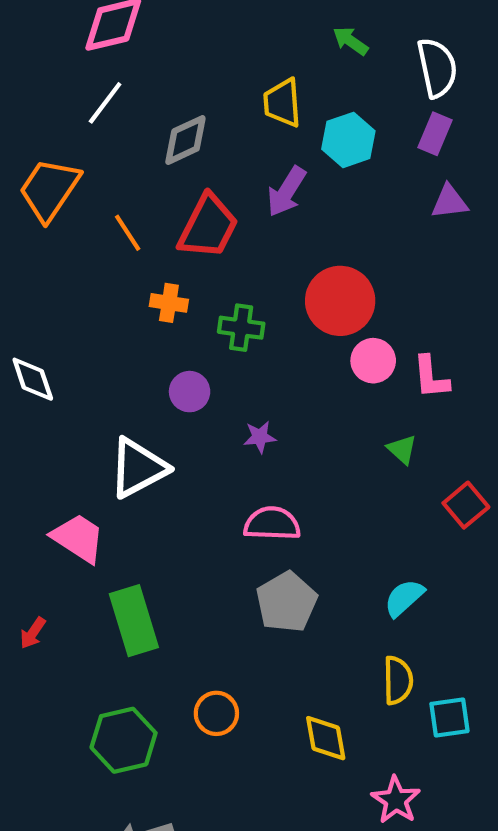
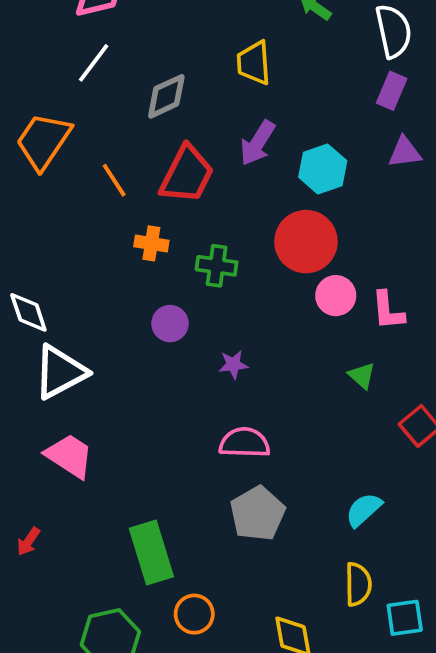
cyan hexagon: (348, 140) -> (323, 169), moved
white triangle: (138, 468) -> (60, 372), moved
green rectangle: (134, 621) -> (151, 553), moved

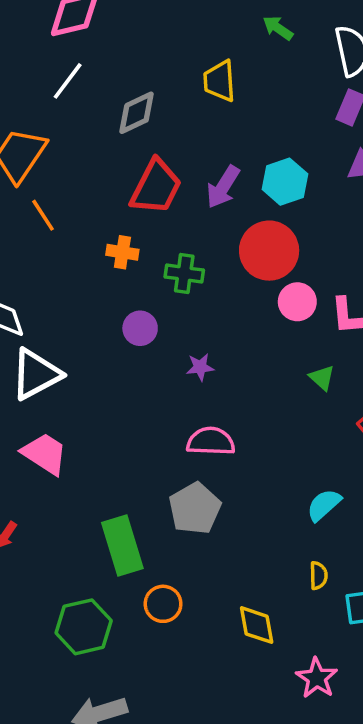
purple arrow: (258, 143) -> (223, 187), moved
orange line: (114, 180) -> (43, 215), moved
gray pentagon: (258, 513) -> (195, 508), moved
yellow semicircle: (358, 584) -> (318, 576), size x0.7

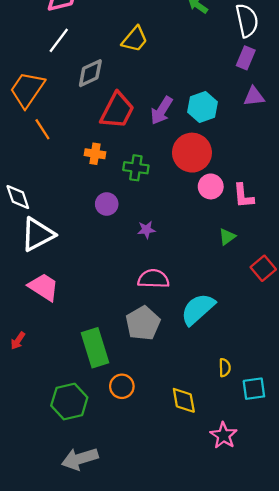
yellow trapezoid: (220, 81) -> (135, 39), moved, turned -136
gray diamond: (137, 113) -> (90, 73), moved
green triangle: (322, 378) -> (227, 237), turned 42
cyan semicircle: (324, 505) -> (198, 309), moved, size x1.5

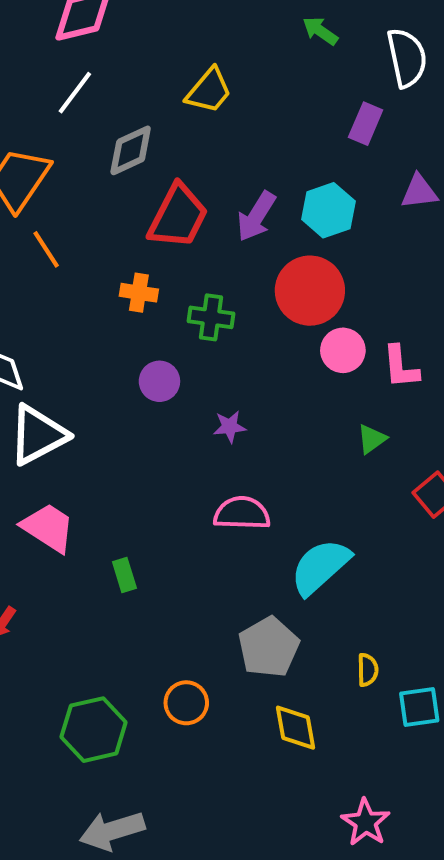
purple rectangle: (246, 58) -> (366, 124), moved
gray pentagon: (143, 323) -> (269, 647), moved
green rectangle: (95, 348) -> (124, 575), moved, size x0.5
pink star: (224, 435) -> (366, 822), moved

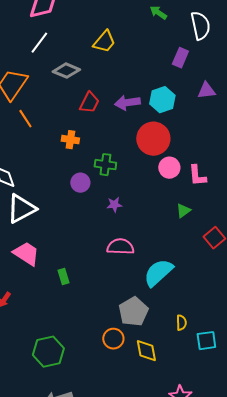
gray diamond: (131, 150) -> (66, 71), turned 48
red trapezoid: (178, 216) -> (89, 103), size x0.7
purple arrow: (256, 216) -> (127, 103), turned 50
green cross: (211, 317) -> (105, 165), moved
orange circle: (186, 703) -> (113, 339), moved

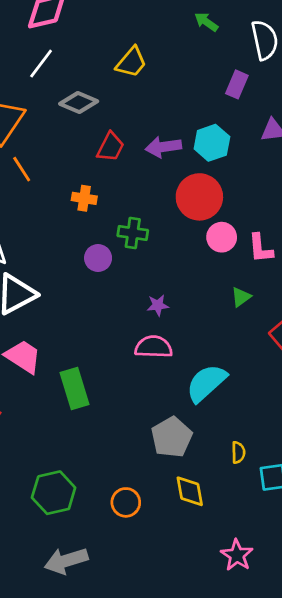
purple star: (114, 205) -> (158, 305), moved
green rectangle: (63, 277) -> (74, 389), size x1.8
orange circle: (113, 339) -> (126, 502), moved

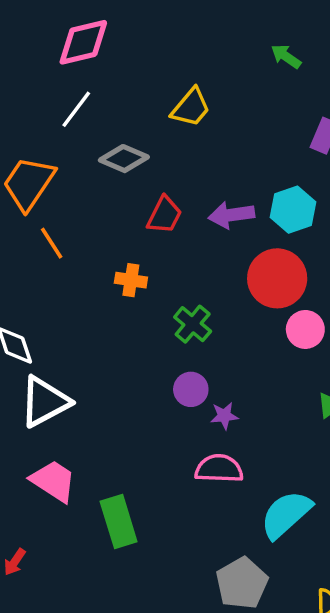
green cross: (133, 233) -> (193, 324), turned 32
purple circle: (98, 258) -> (191, 389), moved

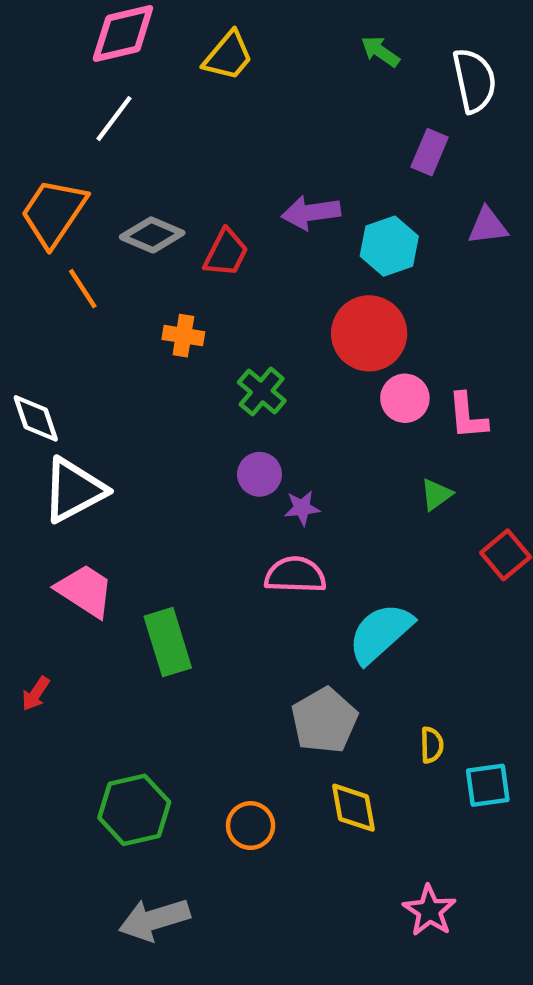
yellow trapezoid: (191, 107) -> (228, 56), moved
gray diamond: (124, 159) -> (152, 235), moved
purple arrow: (231, 215) -> (311, 213), moved

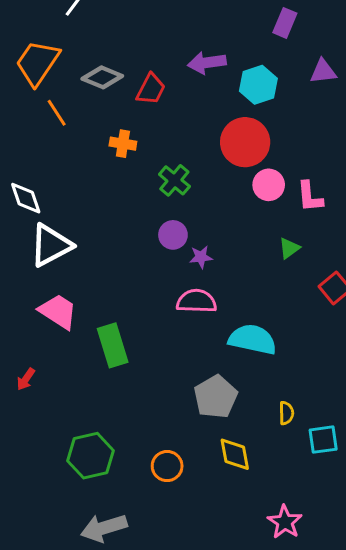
cyan semicircle: (380, 633) -> (252, 339), turned 54

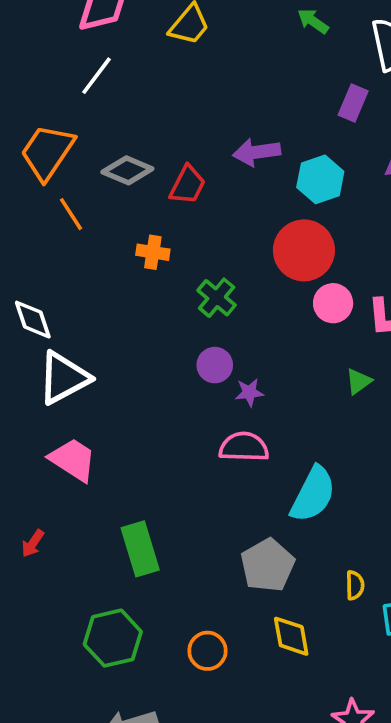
cyan semicircle: (252, 339) -> (313, 494), turned 105
green rectangle: (113, 345) -> (140, 549), moved

